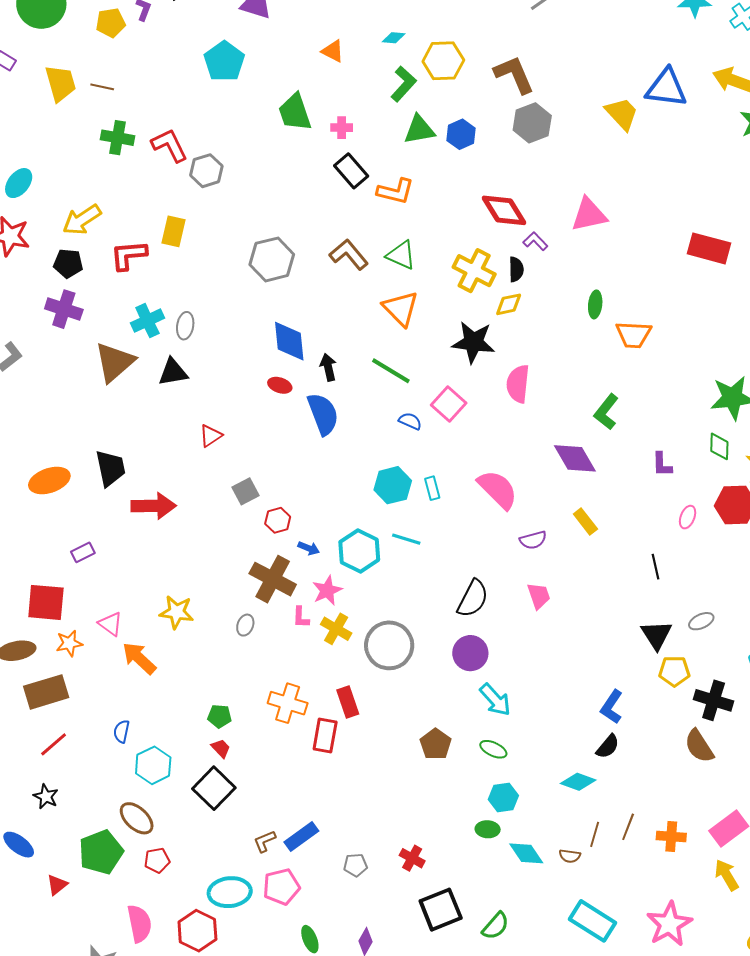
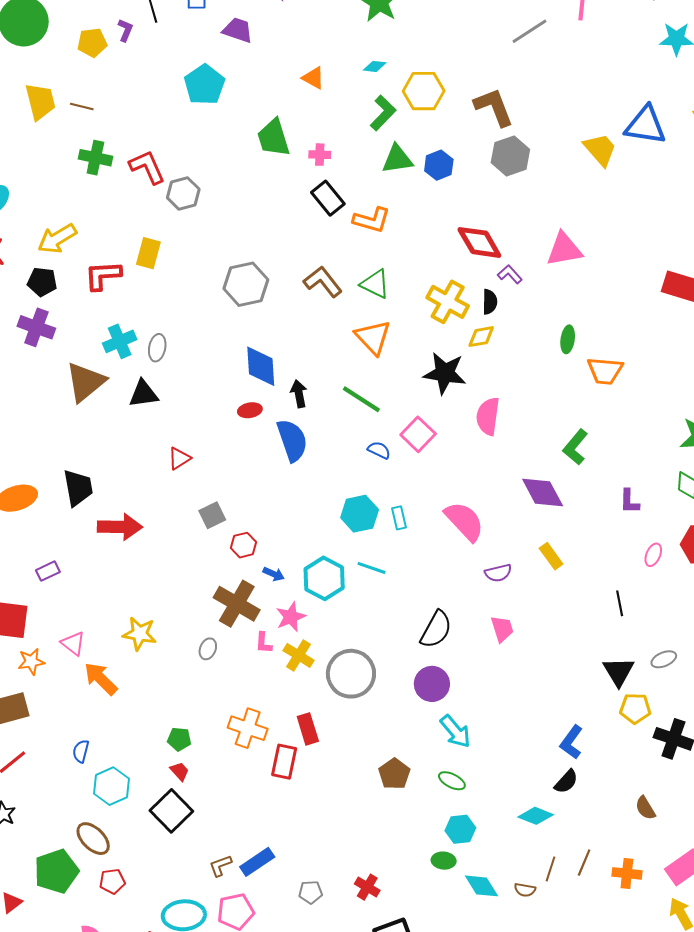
red ellipse: (280, 385) -> (250, 410), turned -30
brown semicircle: (699, 746) -> (645, 808), moved, size x0.7

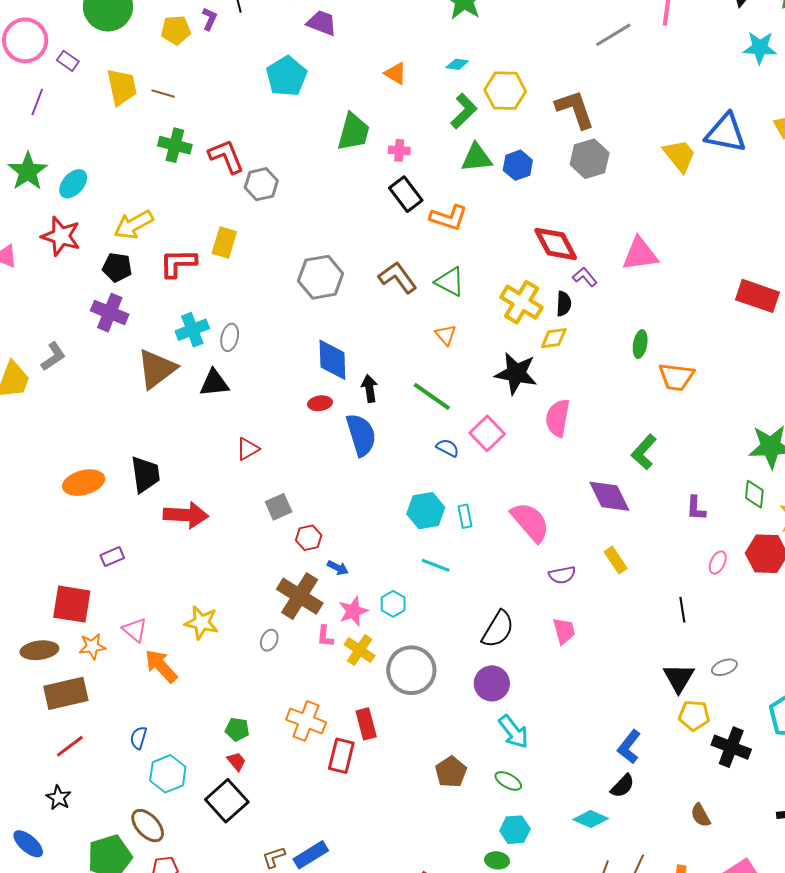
green trapezoid: (273, 138) -> (354, 132), turned -150
orange triangle: (373, 337) -> (446, 335), size x0.6
cyan hexagon: (324, 578) -> (393, 604), moved, size x0.6

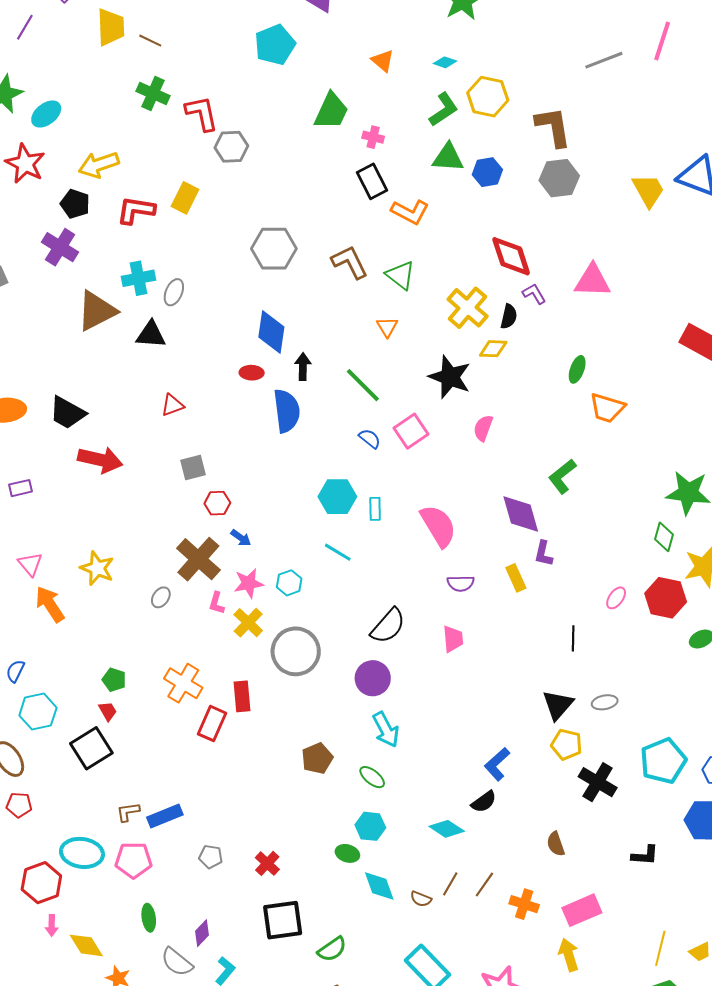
pink semicircle: (558, 418) -> (483, 428), size x0.7
black trapezoid: (145, 474) -> (67, 413), turned 117
purple L-shape: (696, 508) -> (543, 554), moved

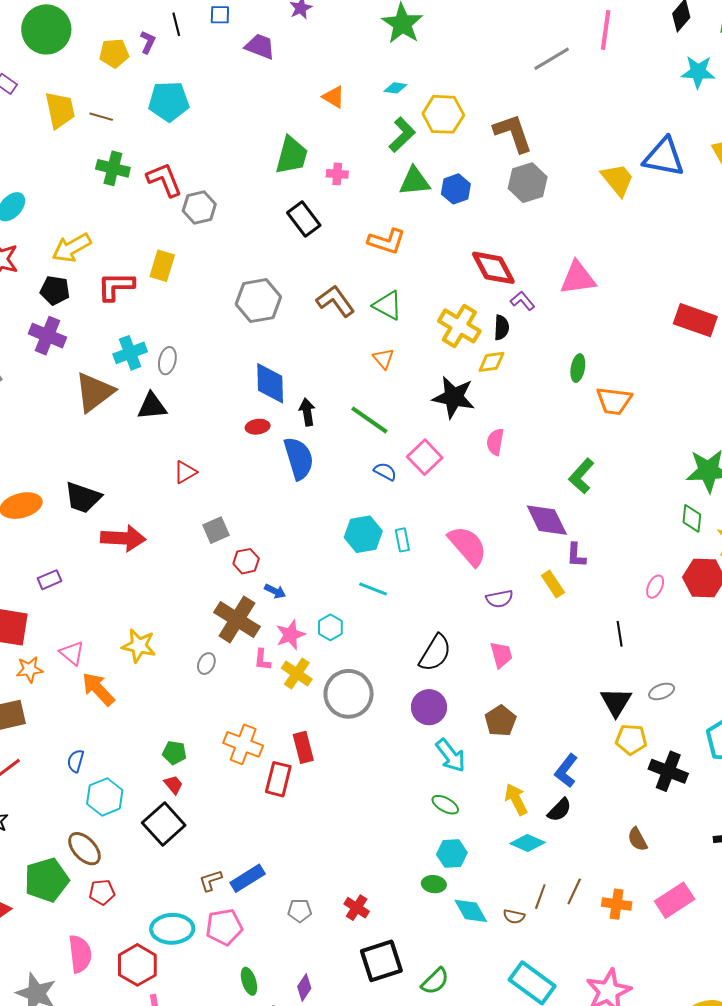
cyan pentagon: (275, 45) -> (169, 101), moved, turned 30
black rectangle: (372, 181) -> (304, 219), moved
brown pentagon: (317, 758) -> (500, 721), moved
yellow arrow: (569, 955) -> (516, 799), moved

